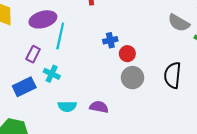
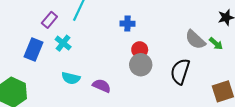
gray semicircle: (179, 23) -> (195, 40), moved
red circle: (127, 54) -> (140, 50), moved
blue rectangle: (24, 87) -> (34, 49), turned -55

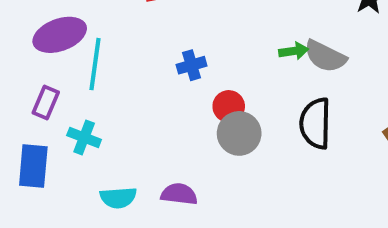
green arrow: (216, 44) -> (294, 51), moved, turned -32

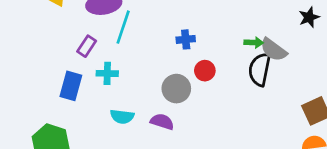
black semicircle: (315, 123) -> (260, 69), moved
gray circle: (239, 133) -> (176, 89), moved
cyan cross: (84, 137) -> (107, 73), turned -30

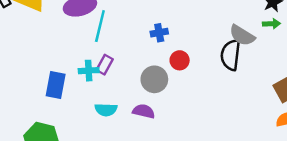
green arrow: (254, 43) -> (271, 24), moved
purple rectangle: (87, 46) -> (105, 65), moved

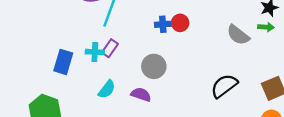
black semicircle: (231, 55) -> (224, 86), moved, turned 40
red circle: (180, 60) -> (180, 23), moved
cyan semicircle: (106, 110) -> (107, 89), turned -60

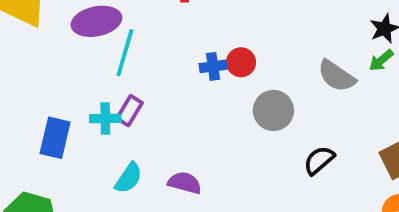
green arrow: (266, 27) -> (381, 60), turned 140
gray circle: (154, 66) -> (273, 110), moved
black semicircle: (224, 86) -> (319, 160), size x0.7

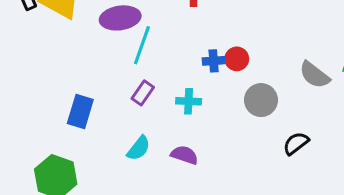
cyan cross: (105, 118) -> (189, 101), moved

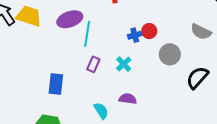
cyan cross: (189, 101) -> (124, 64), turned -35
black semicircle: (296, 143) -> (197, 78), size x1.4
cyan semicircle: (139, 148) -> (101, 111), moved, turned -60

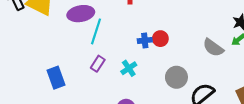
gray circle: (170, 54) -> (176, 77), moved
blue rectangle: (56, 84) -> (56, 78), turned -35

